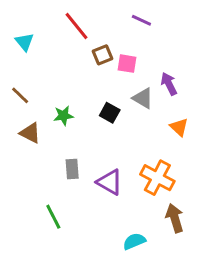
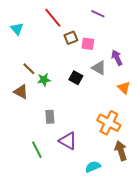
brown line: (20, 95) -> (29, 69), moved
purple triangle: (110, 182) -> (68, 141), moved

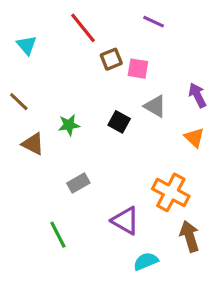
purple arrow: (117, 58) -> (197, 95), moved
brown line: (29, 69) -> (19, 102), moved
gray rectangle: (50, 117) -> (78, 183), turned 64
purple triangle: (68, 141) -> (125, 221), moved

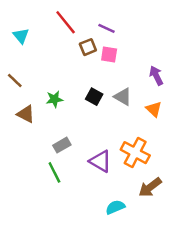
purple line: (154, 22) -> (107, 28), moved
gray triangle: (155, 106) -> (123, 97), moved
purple triangle: (125, 221) -> (100, 161), moved
green line: (58, 235) -> (54, 172), moved
brown arrow: (190, 236) -> (150, 187), turned -110

